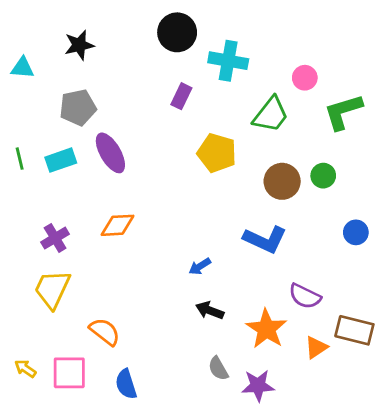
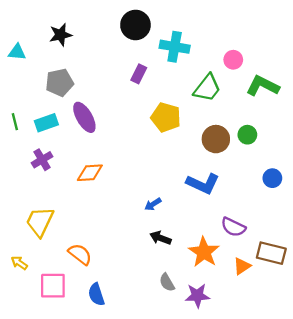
green L-shape: (343, 112) -> (263, 86), turned 44
purple cross: (55, 238) -> (42, 160), moved
yellow arrow: (25, 369) -> (19, 263), moved

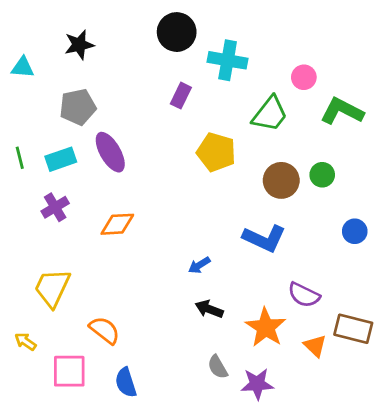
orange triangle: (242, 266) -> (315, 346), turned -42

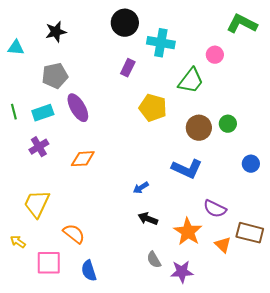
green L-shape: (342, 111) -> (242, 24), moved

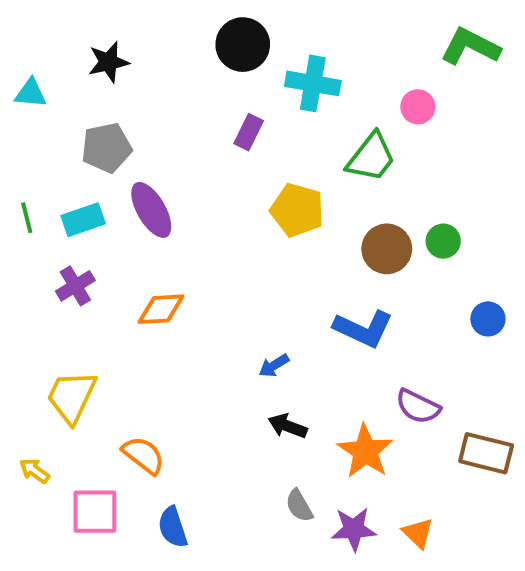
orange triangle: (223, 245) -> (418, 533), moved

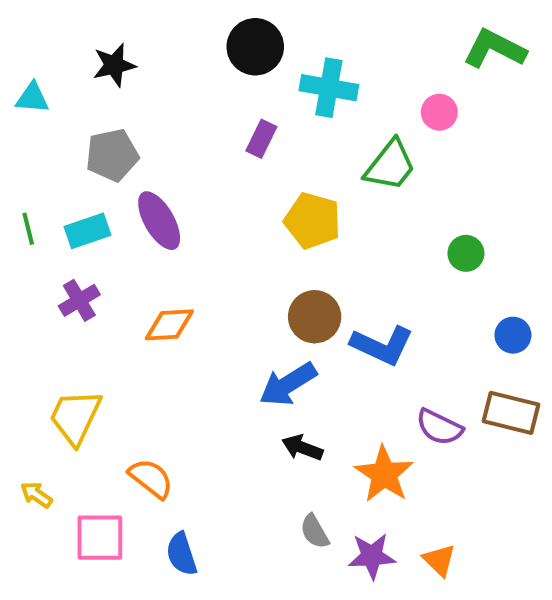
brown circle: (387, 249) -> (315, 317), moved
blue arrow: (274, 366) -> (288, 384), size x1.8
brown rectangle: (486, 453) -> (511, 413), moved

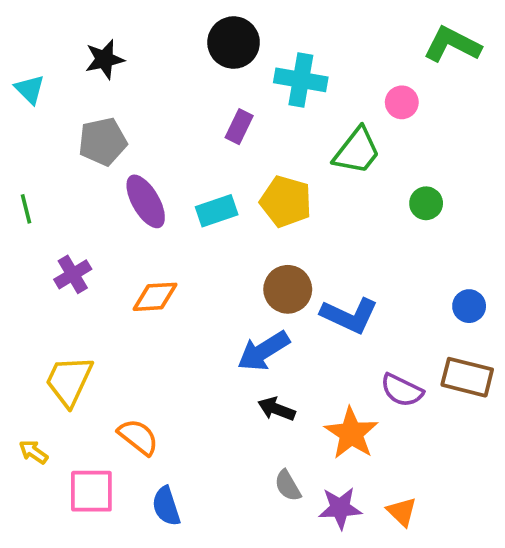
cyan triangle: (32, 98) -> (30, 89), turned 40
cyan rectangle: (88, 231) -> (217, 211), moved
green circle: (466, 253) -> (426, 203), moved

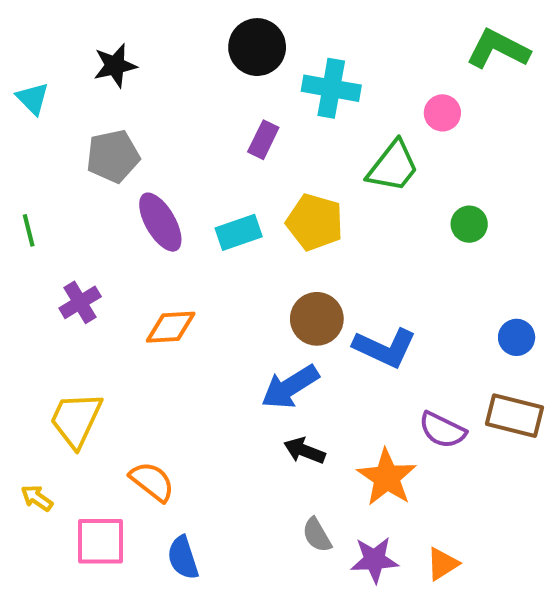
orange triangle: (402, 512) -> (442, 564), turned 44

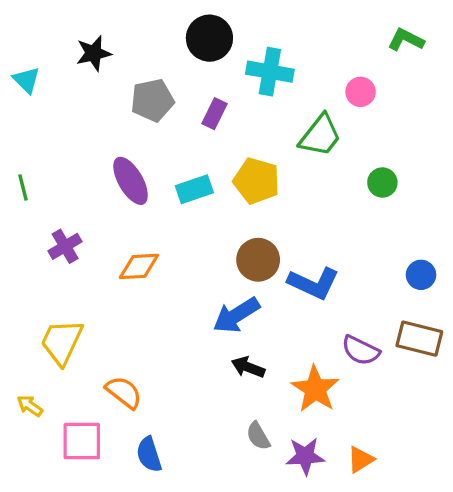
green L-shape: (498, 49) -> (406, 40), size x0.7
gray pentagon: (113, 156) -> (152, 100), moved

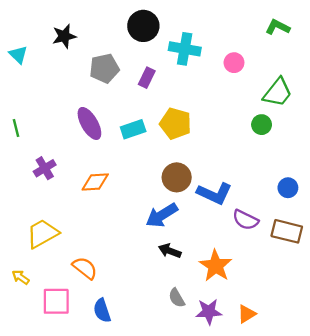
pink circle: (361, 92) -> (234, 63), moved
green trapezoid: (320, 135) -> (278, 92), moved
yellow trapezoid: (62, 342) -> (42, 234), turned 36
purple semicircle: (361, 350) -> (245, 220), moved

